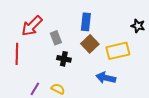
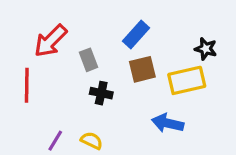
blue rectangle: (86, 22) -> (136, 34), turned 36
black star: (138, 26) -> (206, 49), moved
brown square: (90, 44) -> (142, 69), turned 30

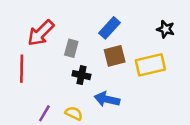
black star: (206, 49) -> (166, 29), moved
gray rectangle: (89, 60) -> (71, 48), turned 36
blue arrow: (168, 123) -> (107, 99), moved

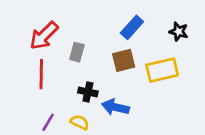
blue rectangle: (110, 28) -> (132, 27), moved
red line: (22, 69) -> (41, 74), moved
black cross: (81, 75) -> (88, 92), moved

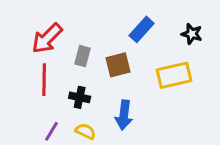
brown square: (124, 60) -> (118, 65), moved
black cross: (88, 92) -> (80, 97), moved
blue arrow: (115, 107) -> (124, 115), turned -96

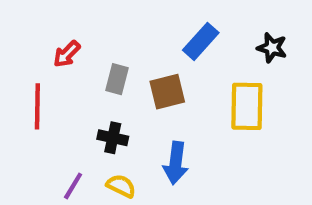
red arrow: (47, 38) -> (67, 54), size x0.6
yellow rectangle: (174, 75) -> (247, 106), turned -76
red line: (44, 80) -> (37, 106), moved

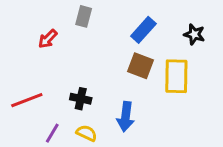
gray rectangle: (117, 79) -> (84, 16), moved
brown square: (167, 92) -> (140, 66), moved, turned 35
red line: (37, 106) -> (27, 100), moved, turned 68

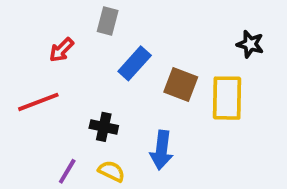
blue rectangle: (143, 30) -> (135, 63), moved
red line: (27, 100) -> (38, 102), moved

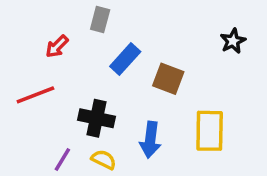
black star: (250, 44) -> (233, 41), turned 30
yellow rectangle: (227, 98) -> (210, 131), moved
black cross: (104, 127) -> (96, 118), size x1.4

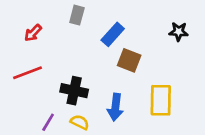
black star: (233, 41) -> (179, 32), turned 30
red arrow: (57, 46) -> (33, 33), moved
blue rectangle: (125, 59) -> (113, 34), moved

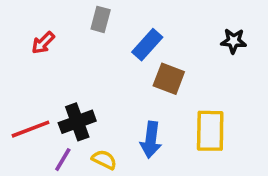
red line: (27, 73) -> (30, 129), moved
black cross: (74, 91) -> (77, 122), moved, turned -32

